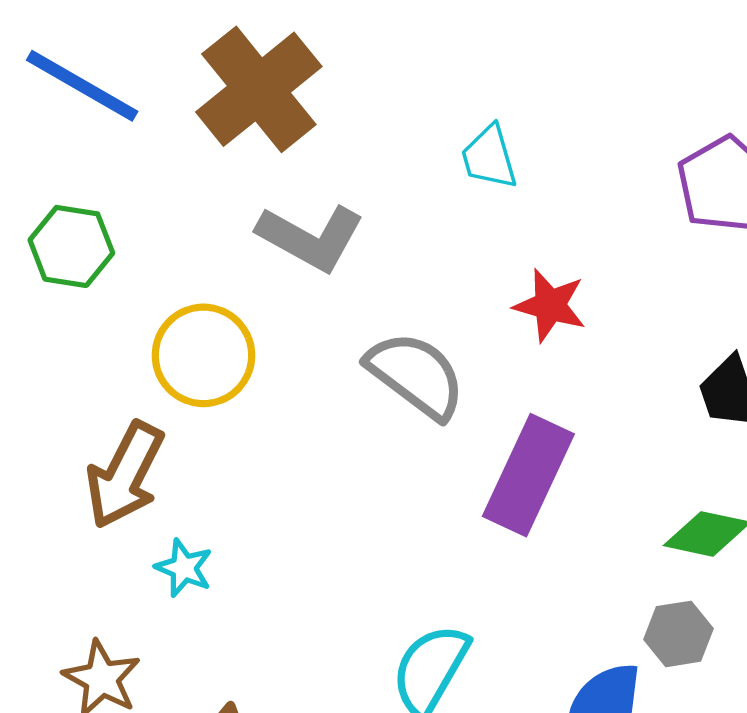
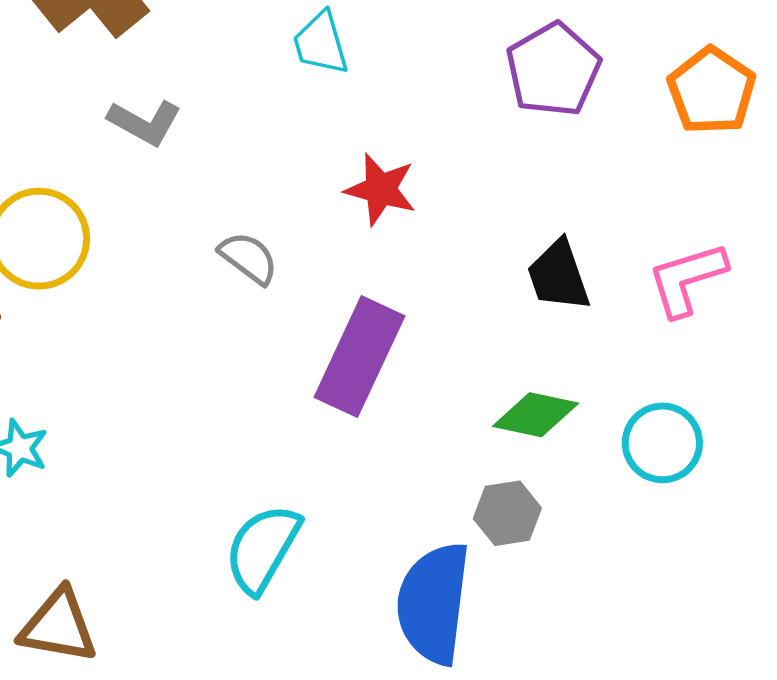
gray L-shape: (311, 238) -> (145, 122), size x0.7
gray semicircle: (416, 375) -> (249, 258), size x0.6

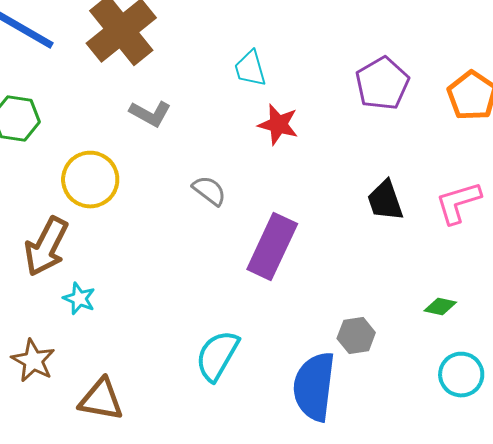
red star: (381, 189) -> (278, 125), moved
green diamond: (536, 415) -> (440, 307), moved, size x0.7
cyan circle: (662, 443) -> (461, 375), moved

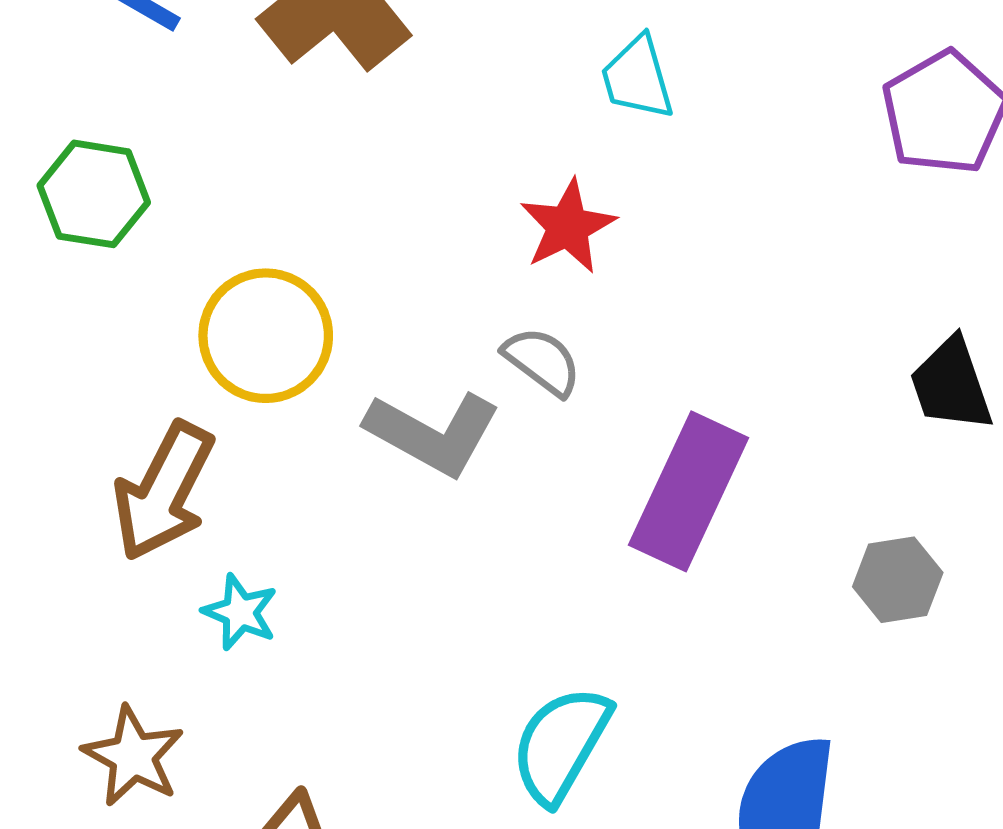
gray L-shape: (150, 114) -> (433, 433), moved, size x1.4
red star: (278, 125) -> (568, 226), moved, turned 30
gray hexagon: (356, 336) -> (898, 580), moved

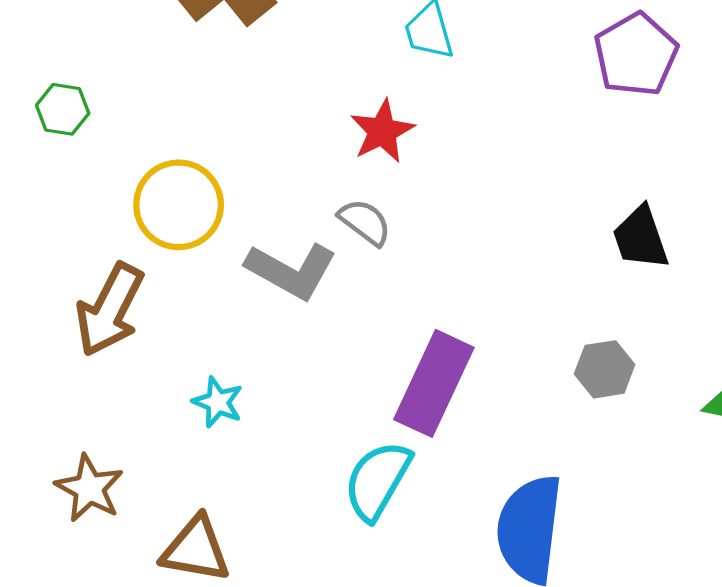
green hexagon: (94, 194) -> (63, 109), size x0.7
purple rectangle: (689, 491) -> (434, 383), moved
cyan star: (240, 612) -> (218, 402), moved

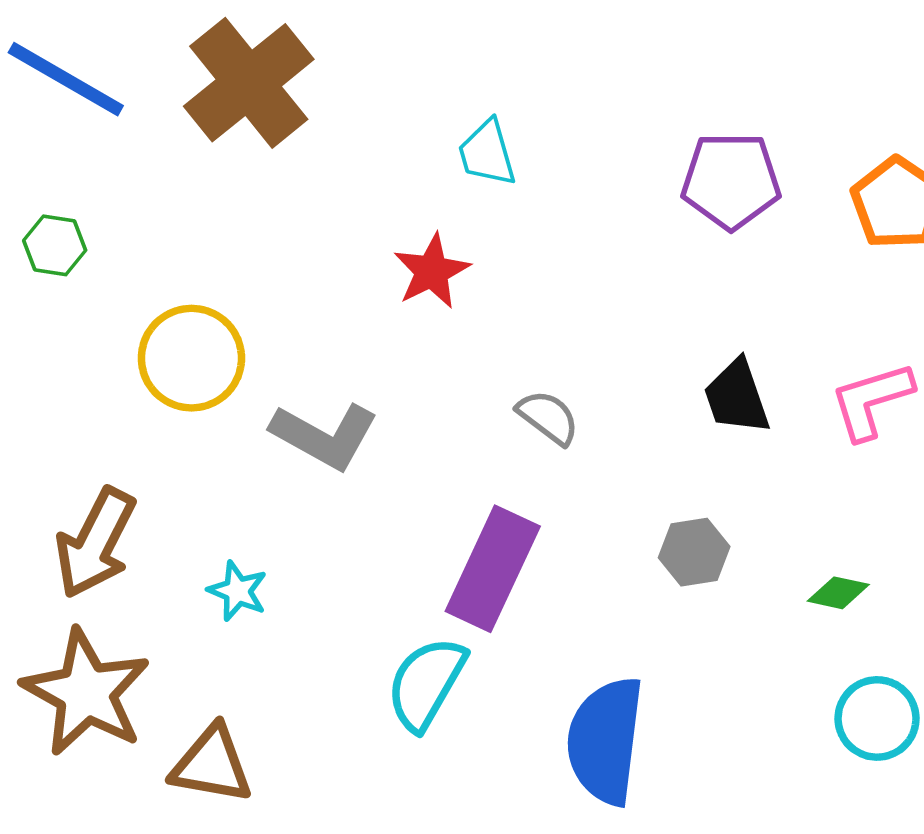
purple pentagon: (636, 55) -> (731, 181), turned 30
gray semicircle: (365, 222) -> (548, 417), moved
brown arrow: (110, 310) -> (95, 543), moved
brown star: (89, 488) -> (86, 693), size x1.6

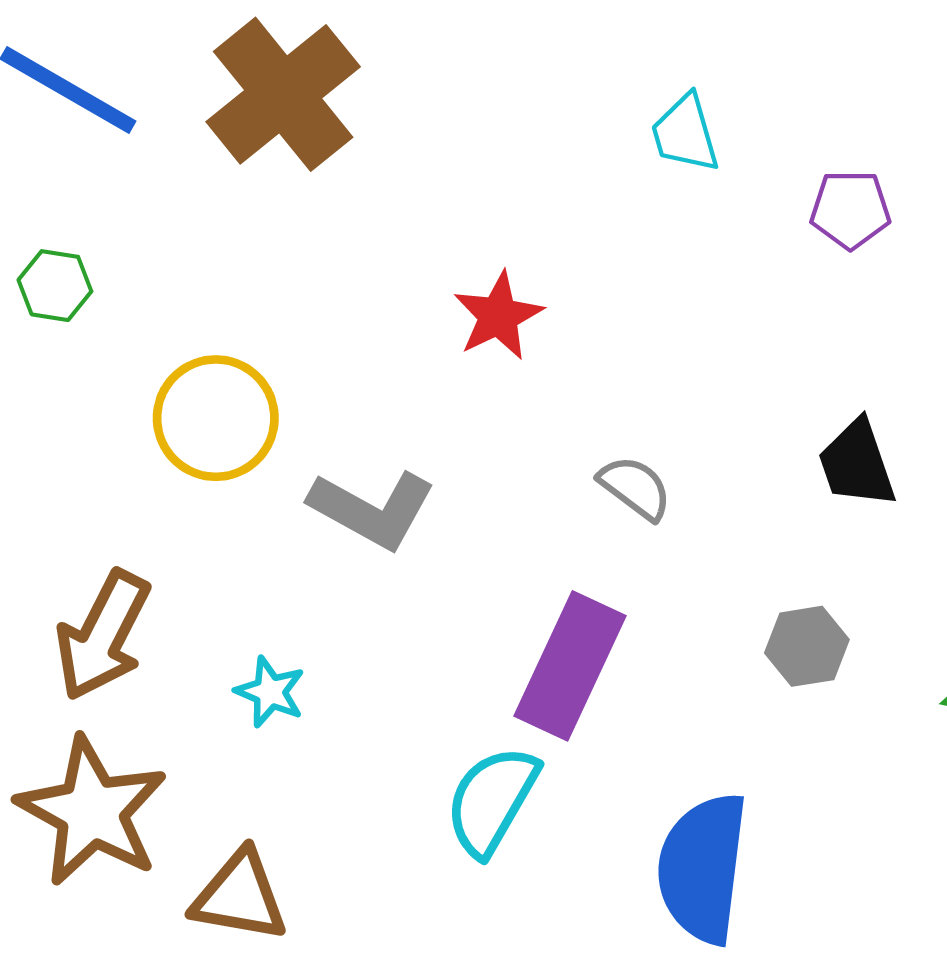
cyan trapezoid: (487, 153) -> (685, 133), moved
purple pentagon: (731, 181) -> (850, 209), size x0.7

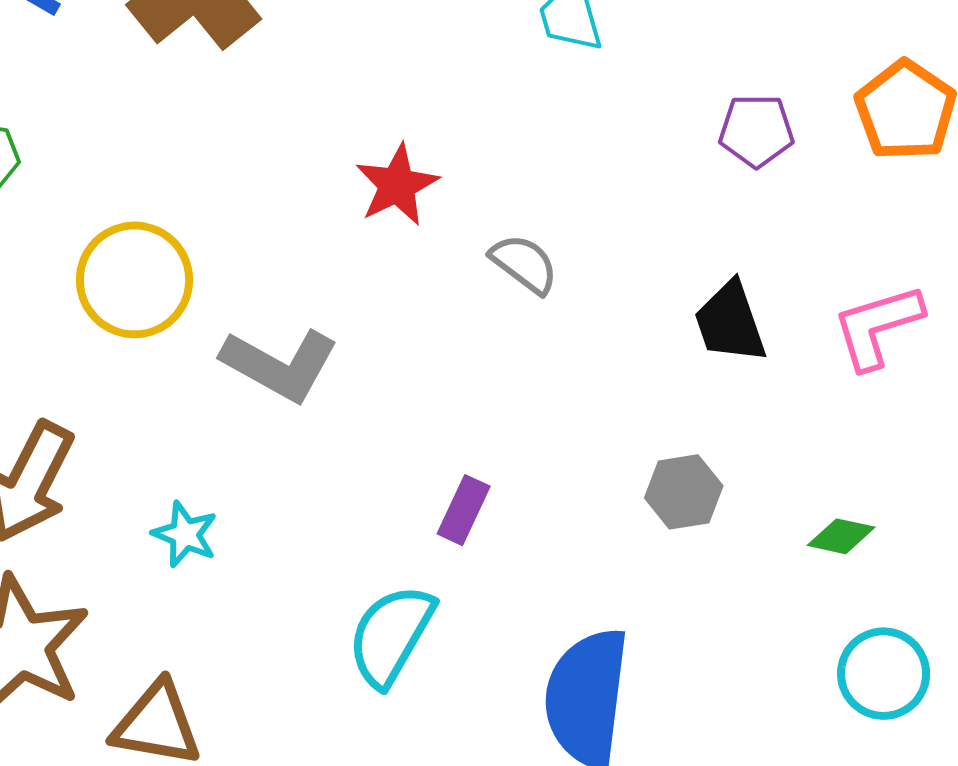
purple pentagon: (850, 209) -> (756, 131), moved
gray semicircle: (635, 488) -> (524, 264), moved
purple rectangle: (570, 666) -> (464, 510), size x0.5

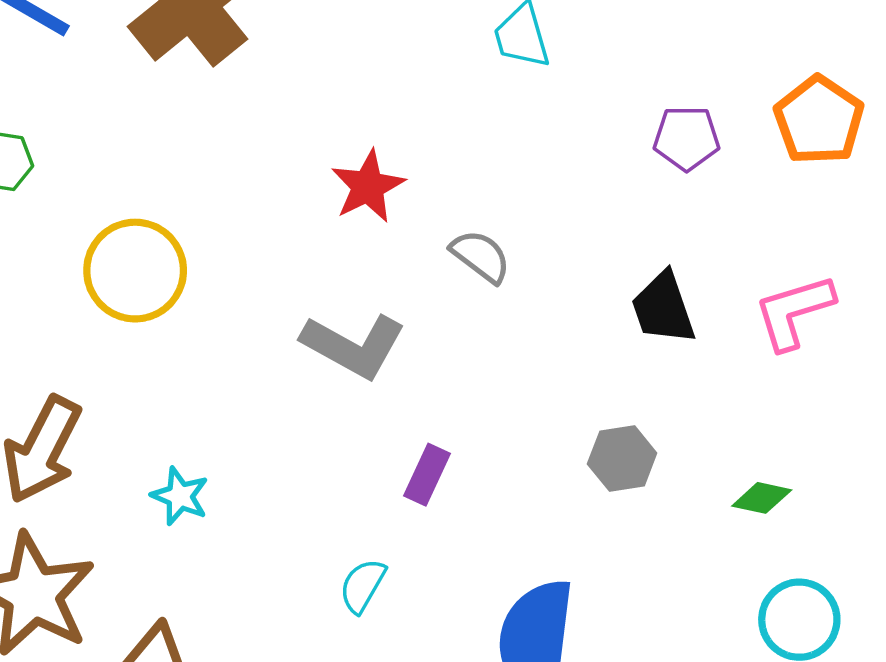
gray L-shape: (280, 365) -> (354, 346), moved
cyan semicircle: (391, 635) -> (362, 586), size x0.6

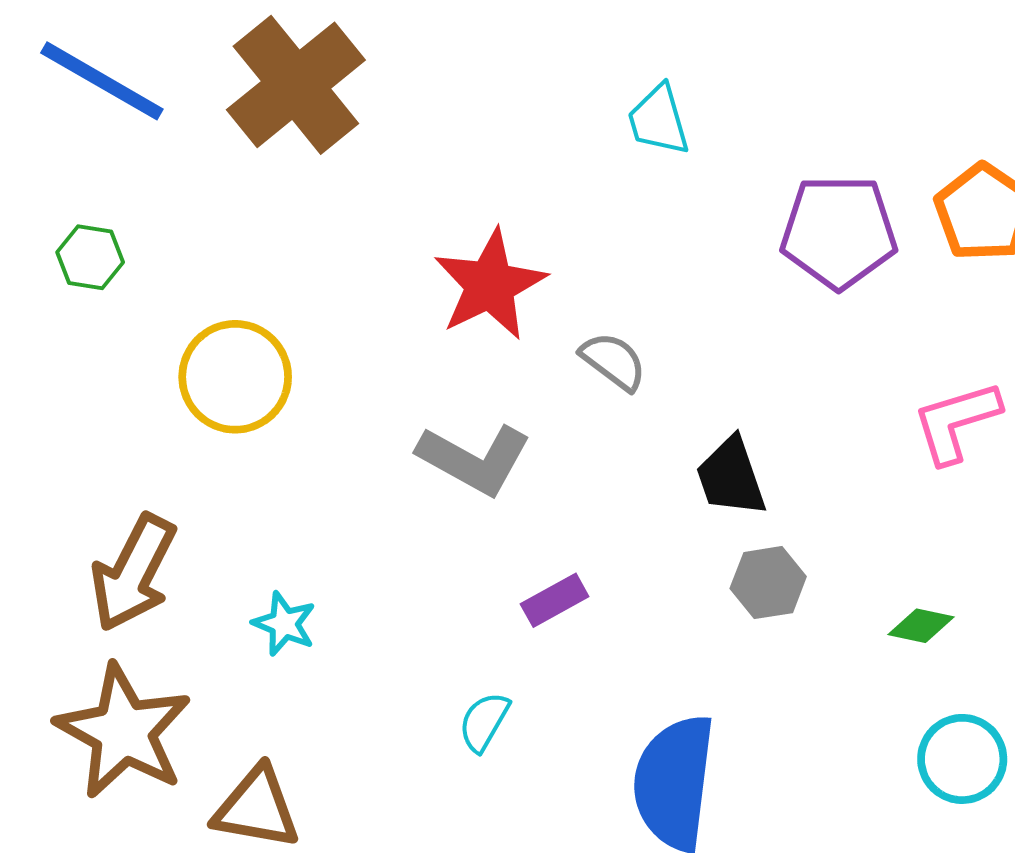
purple pentagon: (687, 138) -> (839, 232), size x1.6
red star: (368, 186) -> (490, 285), size x1.4
black trapezoid: (663, 308) -> (731, 477), moved
purple rectangle: (427, 475) -> (555, 600), turned 36

